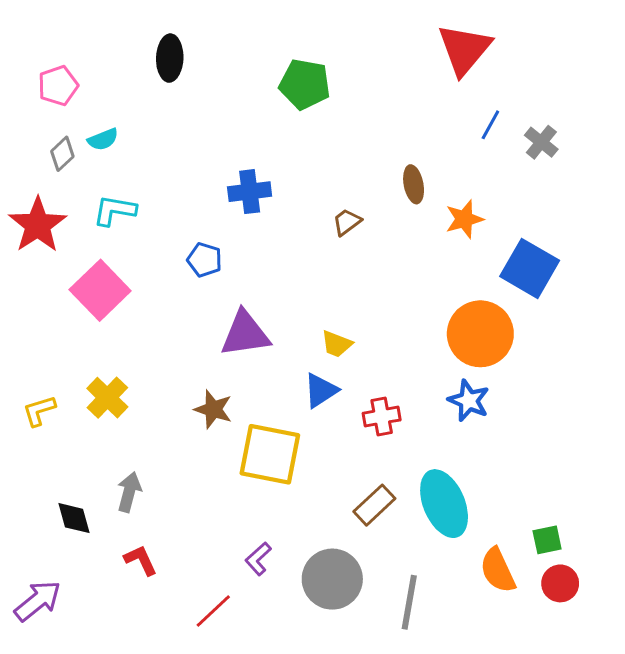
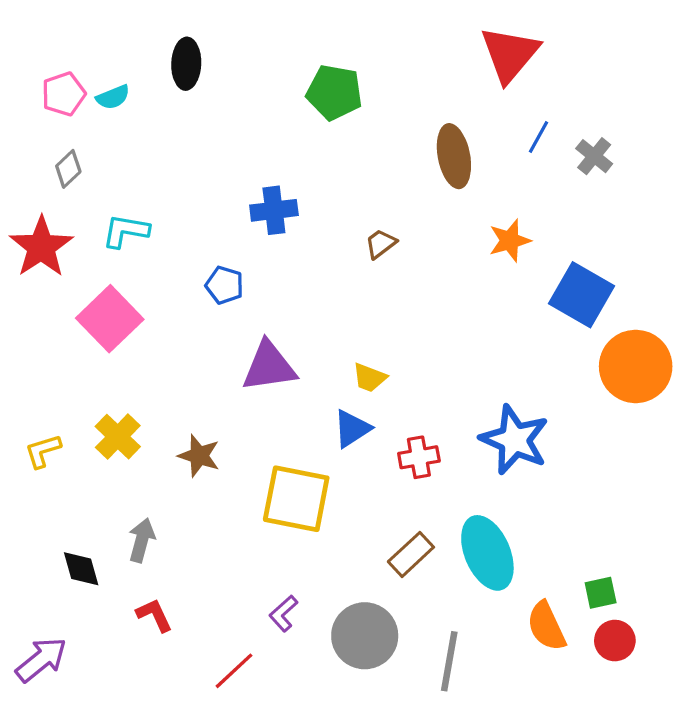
cyan semicircle: (103, 139) -> (113, 97), moved
brown ellipse: (414, 184) -> (454, 156), moved, size x1.5
orange circle: (480, 334) -> (636, 366), moved
blue star: (469, 401) -> (515, 440), size x1.5
brown star: (213, 409) -> (199, 456), moved

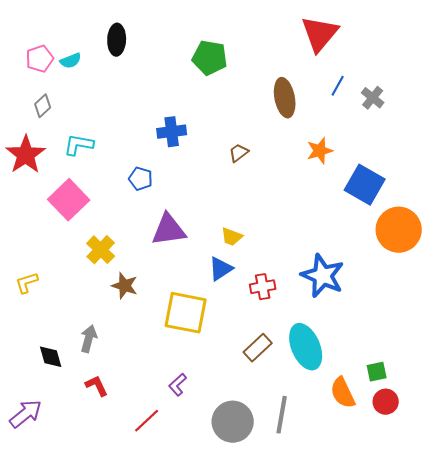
yellow cross: (118, 437) -> (101, 250), moved
gray circle: (365, 636) -> (233, 422), moved

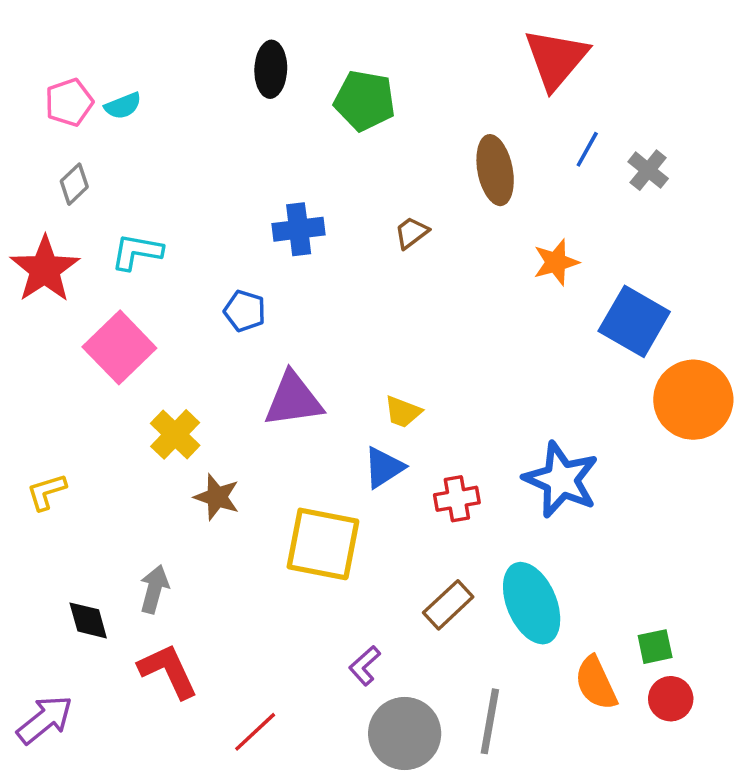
black ellipse: (117, 40) -> (271, 69), moved
brown trapezoid: (239, 153) -> (412, 233), moved
purple L-shape: (178, 385) -> (365, 666), moved
red L-shape: (97, 386) -> (168, 671), size x1.5

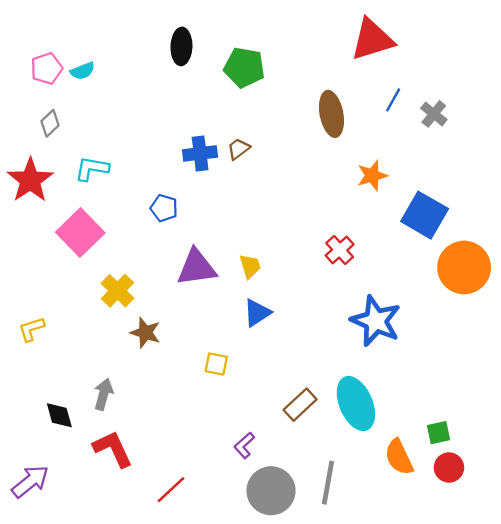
red triangle: (556, 59) -> (372, 39), turned 33
brown trapezoid: (412, 233) -> (238, 149), moved
yellow trapezoid: (403, 412) -> (250, 266), moved, turned -128
red cross: (457, 499) -> (340, 250), moved, turned -32
yellow square: (323, 544) -> (216, 364), size x0.5

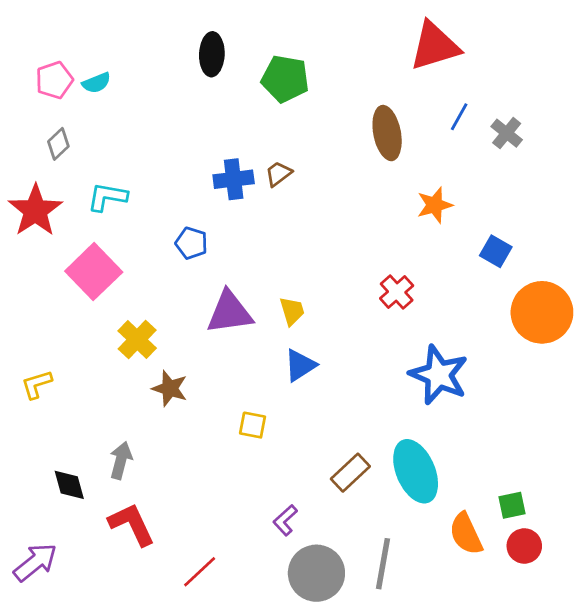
blue square: (425, 215) -> (496, 251), size x0.6

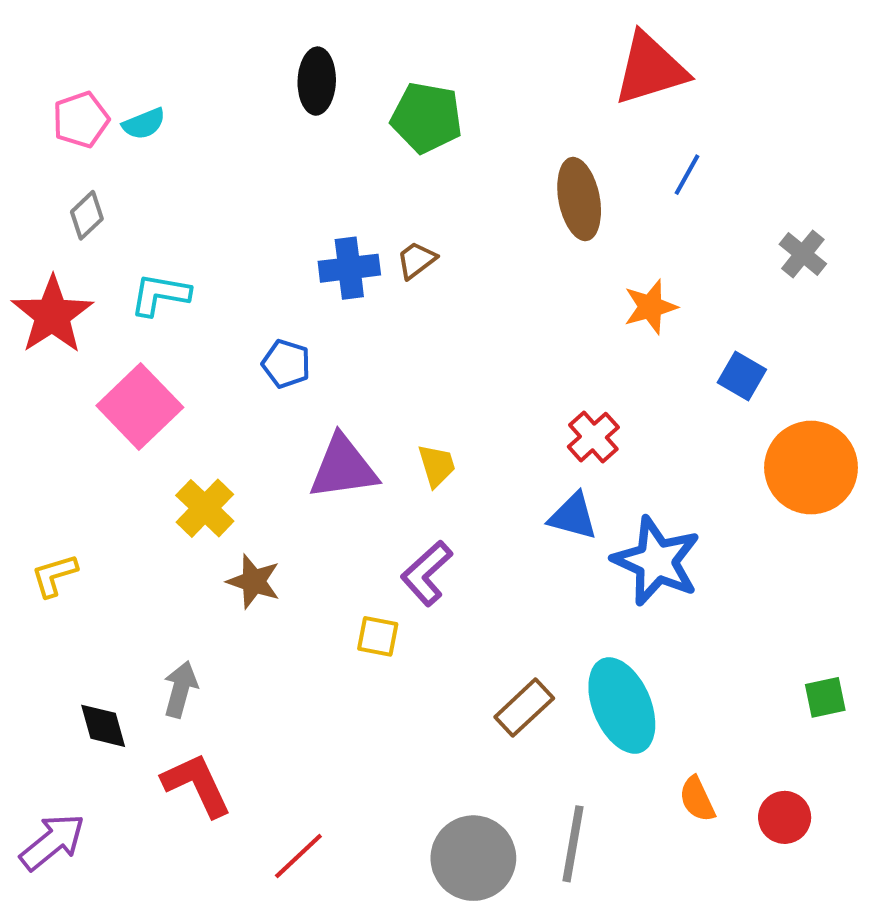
gray cross: (507, 133) -> (803, 254), moved
blue triangle: (300, 365) -> (573, 516), moved, turned 48
green square: (512, 505) -> (825, 697), moved
purple L-shape: (285, 520) -> (427, 573), moved, size x1.4
orange semicircle: (466, 534) -> (697, 799), size x0.7

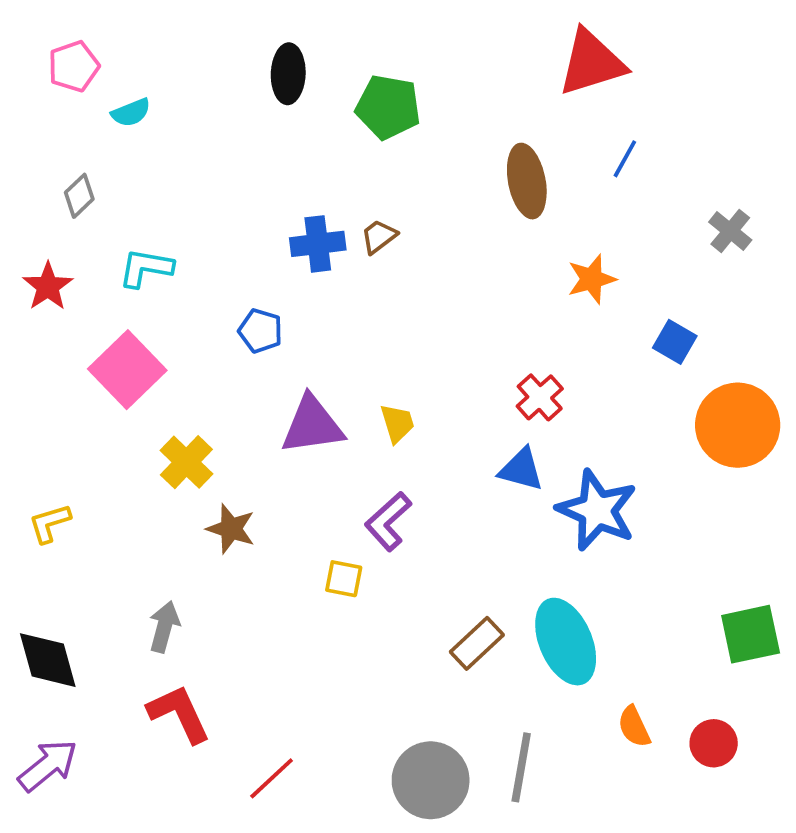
pink pentagon: (81, 120) -> (74, 66), moved
red star: (52, 315) -> (48, 286), size x0.7
green square: (825, 697) -> (751, 634), size x1.6
black diamond: (103, 726) -> (48, 660), moved, size x1.4

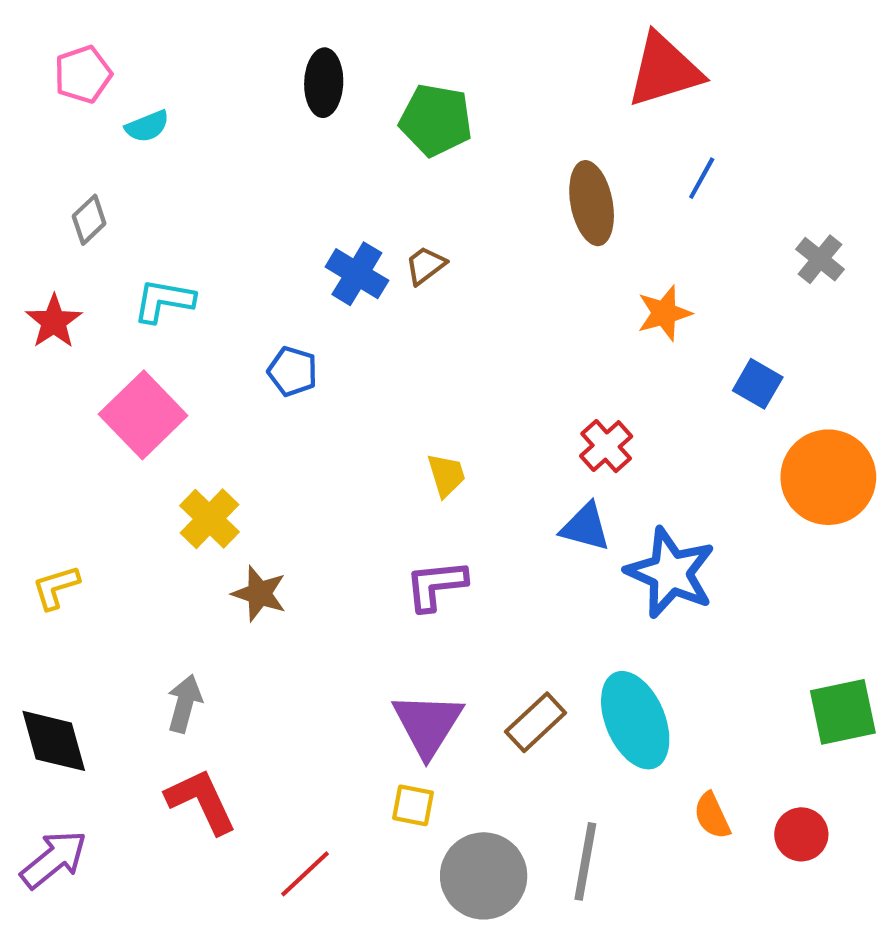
blue cross: (318, 244) -> (357, 274), turned 38
purple triangle: (312, 425) -> (428, 724), moved, turned -50
purple L-shape: (388, 521) -> (436, 585), turned 36
yellow square: (344, 579) -> (413, 805), moved

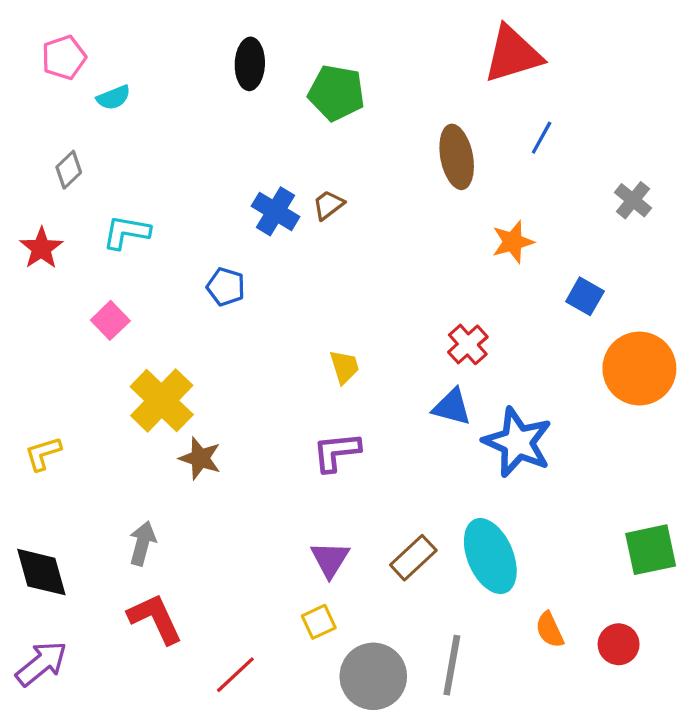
pink square: (143, 415) -> (110, 320), size x0.6
yellow cross: (209, 519) -> (162, 401), size x1.4
purple triangle: (428, 724) -> (330, 559), size x0.7
yellow square: (413, 805) -> (319, 622), turned -36

